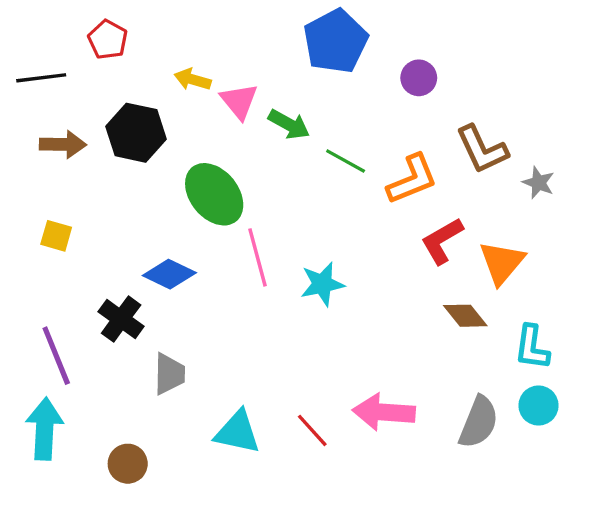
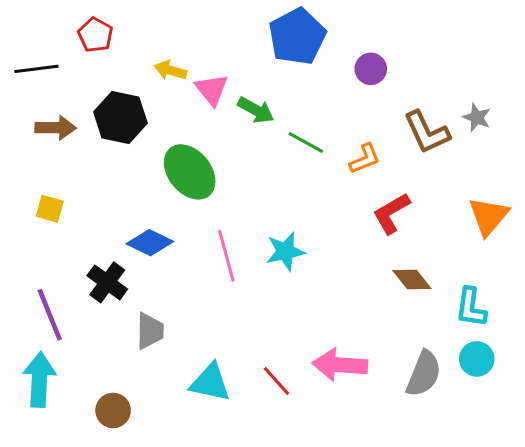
orange L-shape: (412, 179) -> (365, 159), size x0.7
gray star: (538, 183) -> (477, 117), moved
pink line: (257, 257) -> (226, 256), moved
orange triangle: (502, 262) -> (489, 216), moved

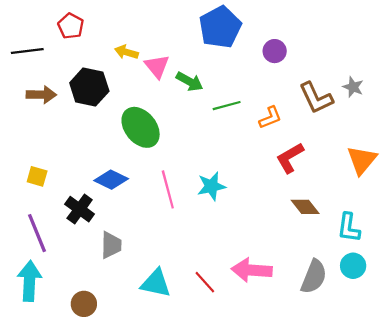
green line: (306, 143) -> (227, 106), turned -44
yellow square: (50, 209) -> (37, 176), moved

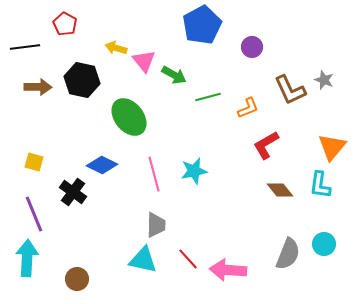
cyan L-shape: (349, 228) -> (320, 185), moved
gray trapezoid: (111, 245) -> (156, 225), moved
pink arrow: (252, 270) -> (228, 270), moved

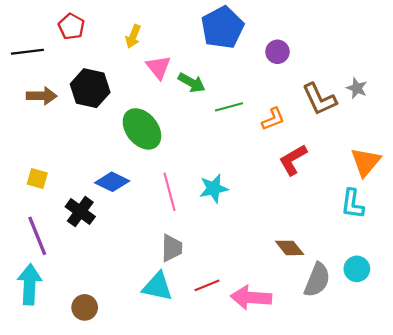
yellow arrow: (116, 48) -> (133, 36), moved, turned -85
brown diamond: (280, 190) -> (290, 248), moved
red line: (188, 259) -> (207, 285), turned -70

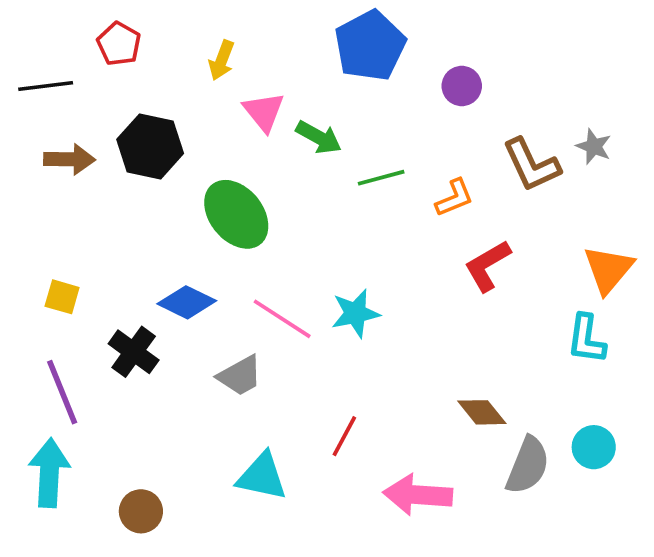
pink line: (170, 192) -> (282, 319), turned -42
gray trapezoid: (172, 248) -> (240, 376), moved, turned 60
red line: (207, 285) -> (344, 436), moved, turned -40

